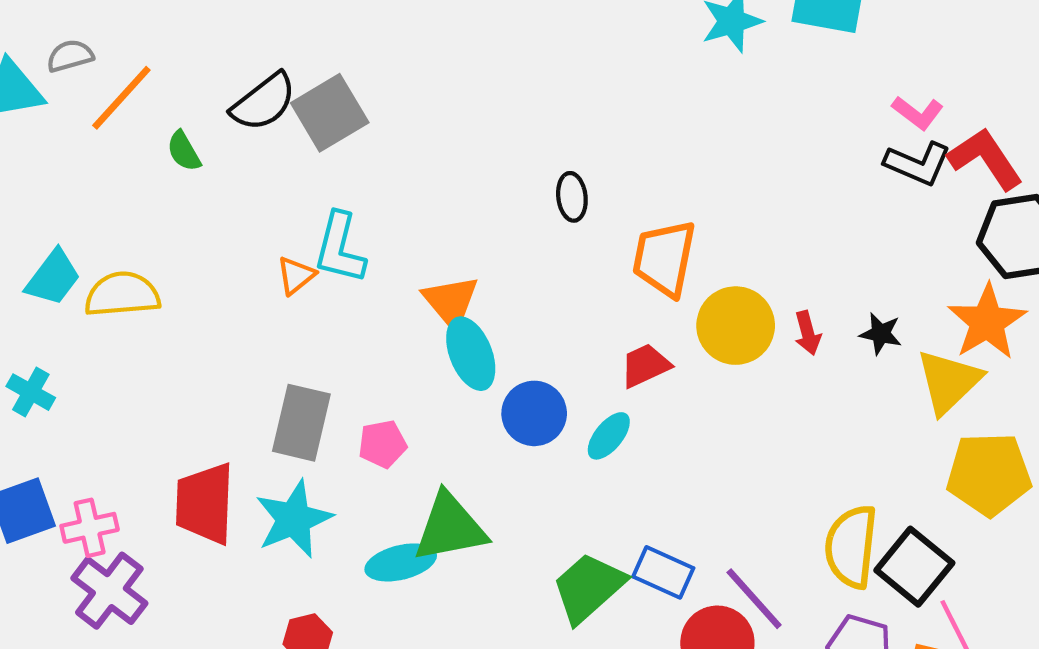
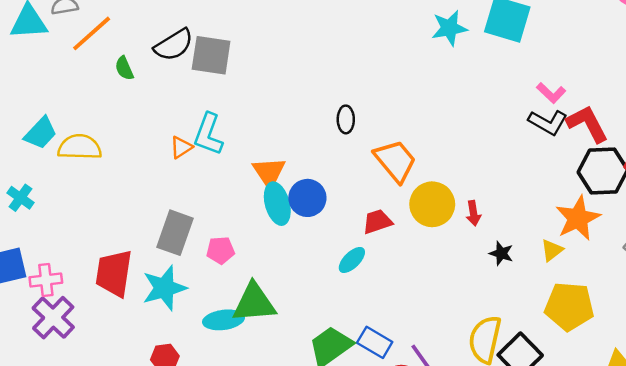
gray square: (330, 113) -> (211, 55), turned 33
orange trapezoid: (664, 258) -> (395, 161), turned 123
black star: (881, 334) -> (501, 253), moved
yellow triangle: (949, 382) -> (552, 250), size x0.6
blue circle: (534, 413) -> (307, 198), moved

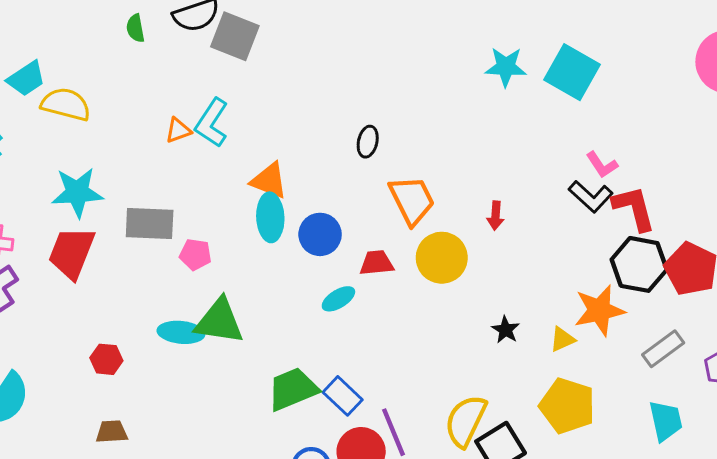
orange triangle: (269, 172) -> (269, 181), turned -48
blue circle: (307, 198) -> (320, 234), moved
red arrow: (473, 213) -> (495, 216), moved
gray rectangle: (175, 233) -> (150, 223), turned 60
cyan star: (164, 288) -> (77, 192), moved

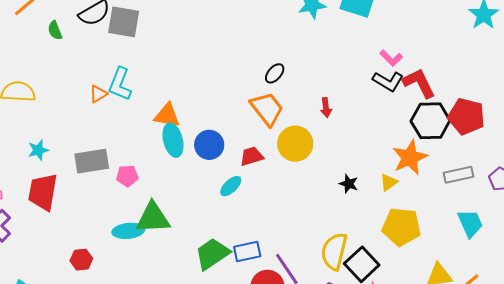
black ellipse: (368, 142) -> (275, 73), moved, turned 40
cyan star: (77, 192) -> (38, 150), size x0.6
gray rectangle: (663, 349) -> (458, 175), turned 36
blue rectangle: (343, 396) -> (247, 252), turned -44

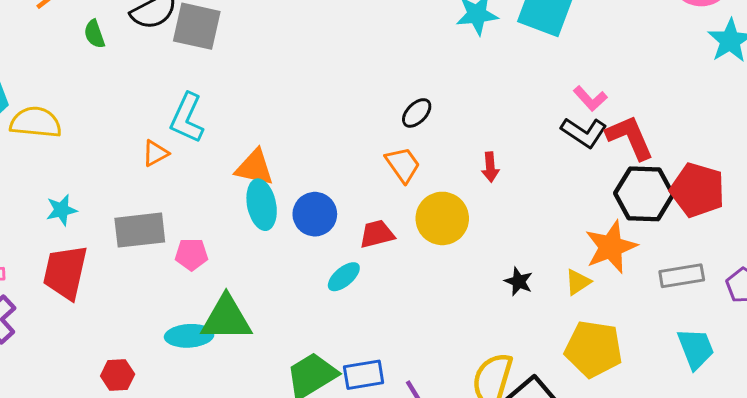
orange triangle: (98, 94) -> (155, 153), moved
orange trapezoid: (267, 109) -> (403, 165), size x0.7

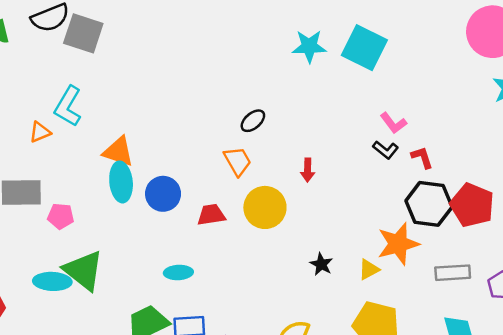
black L-shape: (584, 132) -> (386, 150), size x0.7
red L-shape: (630, 137) -> (422, 157), size x0.6
cyan ellipse: (344, 277) -> (178, 272), moved, turned 32
green triangle: (226, 318) -> (84, 270), turned 33

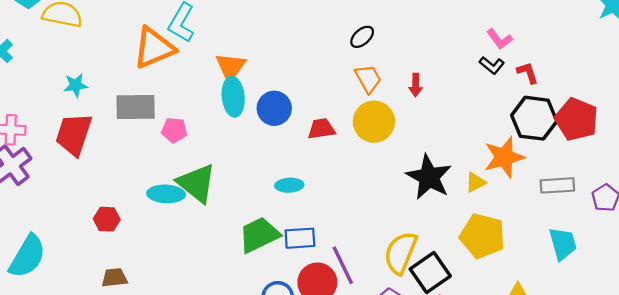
orange triangle: (40, 132) -> (154, 48), size x2.0
orange triangle: (118, 152) -> (231, 67), turned 48
orange trapezoid: (238, 161) -> (368, 79), moved
black star: (321, 264) -> (429, 177), size x2.0

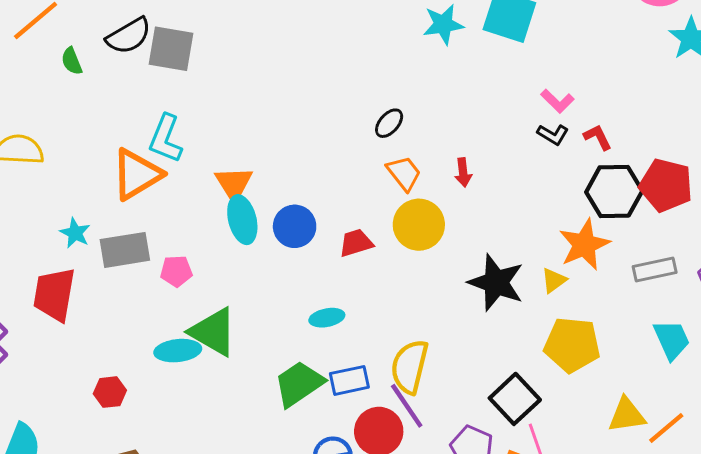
cyan star: (76, 85) -> (75, 233), moved, turned -30
yellow semicircle: (401, 253) -> (410, 367), moved

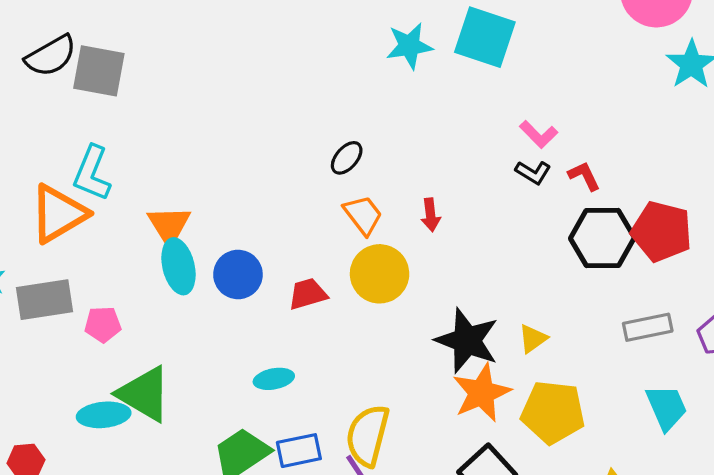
orange star: (584, 245) -> (482, 393), moved

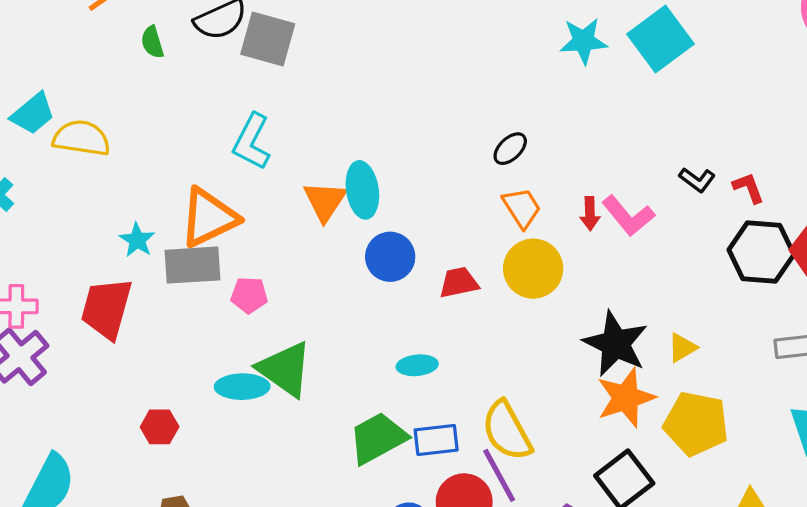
cyan square: (485, 37) -> (660, 39), turned 30
pink L-shape: (539, 134) -> (628, 216), moved, size x1.4
orange triangle: (58, 214) -> (209, 218), moved
cyan ellipse: (178, 266) -> (362, 190), moved
yellow semicircle: (368, 435) -> (507, 431), turned -48

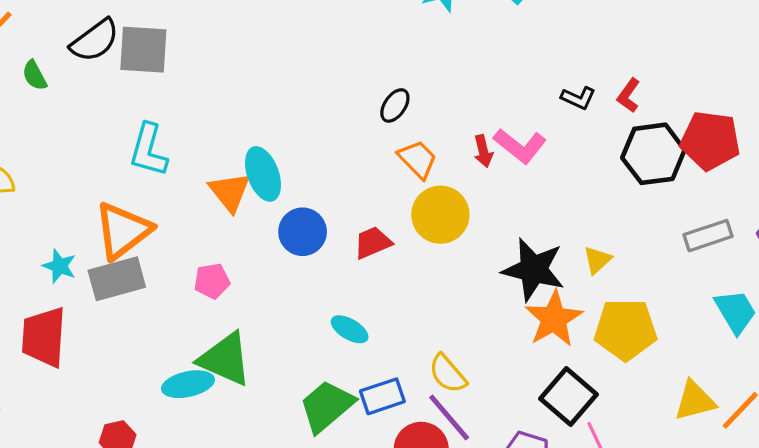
red L-shape: (748, 188) -> (629, 95), turned -112
pink pentagon: (249, 295) -> (212, 281), moved
cyan ellipse: (417, 365) -> (350, 329), turned 48
yellow semicircle: (507, 431) -> (448, 374), size x0.7

